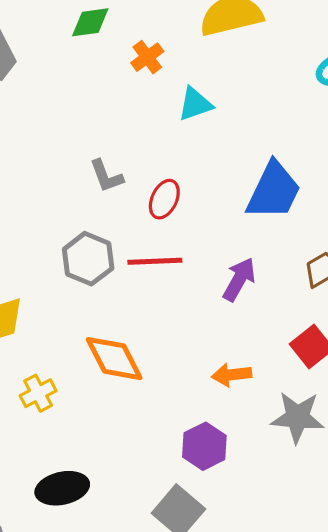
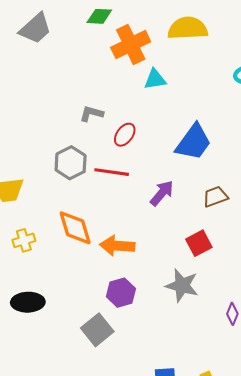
orange cross: (147, 57) -> (131, 45), size x1.8
gray L-shape: (106, 176) -> (91, 114), turned 115
orange arrow: (232, 375) -> (117, 246), moved, size x1.4

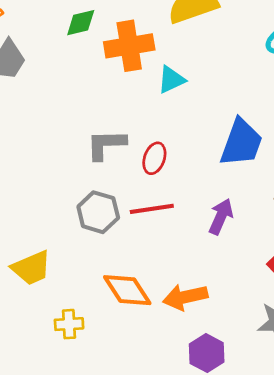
orange cross: (131, 45) -> (129, 46), turned 33
gray L-shape: (91, 114) -> (106, 145), size x1.4
yellow cross: (24, 240) -> (69, 324), turned 30

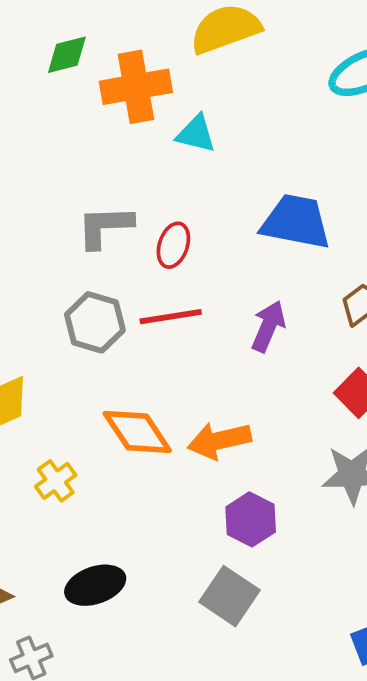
cyan triangle: (171, 80) -> (196, 134), turned 40
blue trapezoid: (241, 143) -> (296, 222), turned -98
yellow cross: (69, 324) -> (56, 481), turned -32

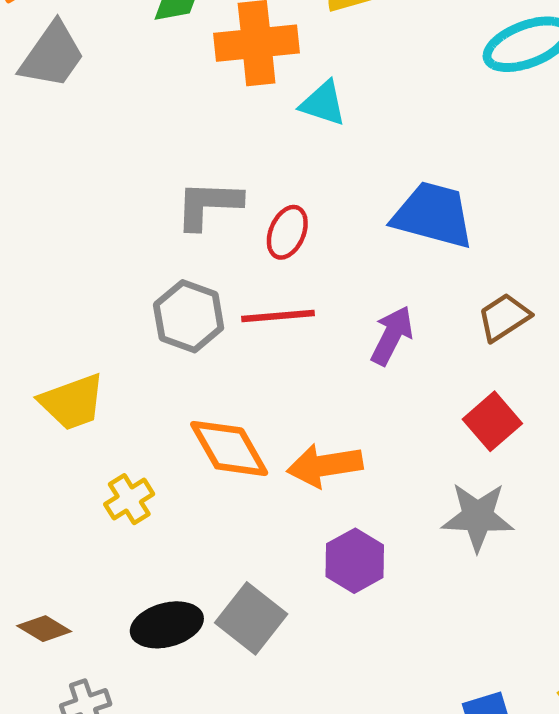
gray square: (230, 596) -> (251, 618), moved

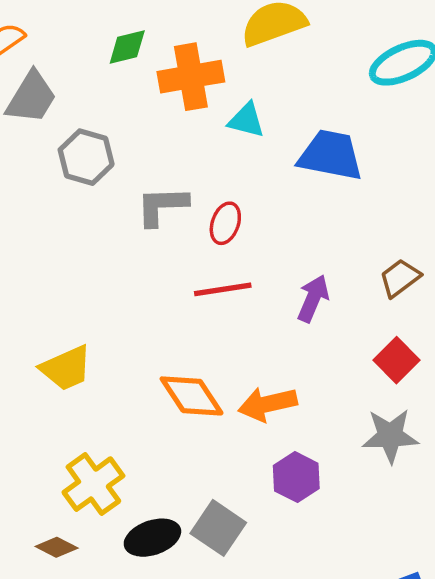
blue trapezoid: (433, 215) -> (331, 155), moved
gray hexagon: (189, 316) -> (86, 157), moved
yellow cross: (129, 499) -> (93, 484), moved, size x1.6

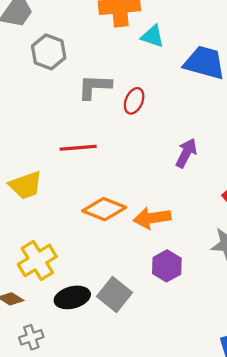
red line: (223, 289) -> (78, 148), moved
orange diamond: (192, 396) -> (104, 209), turned -39

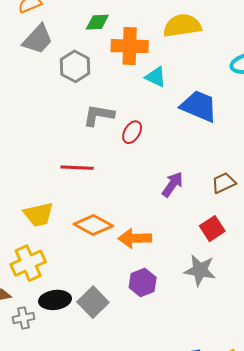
gray hexagon: (49, 52) -> (75, 66), moved
yellow trapezoid: (26, 185) -> (39, 214), moved
gray cross: (31, 337) -> (23, 318), moved

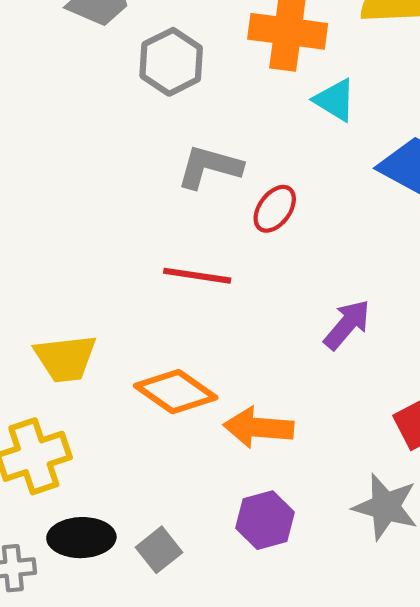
red line: (77, 168) -> (197, 276), moved
gray square: (93, 302) -> (159, 550), size x0.7

